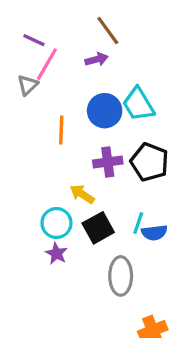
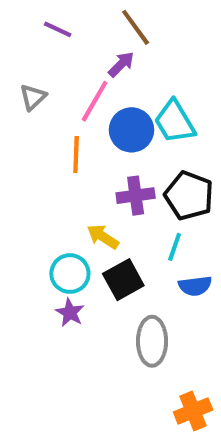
purple line: (34, 40) -> (58, 29), moved
purple arrow: (97, 59) -> (121, 64), turned -30
pink line: (47, 64) -> (95, 101), moved
cyan line: (138, 223) -> (175, 247), moved

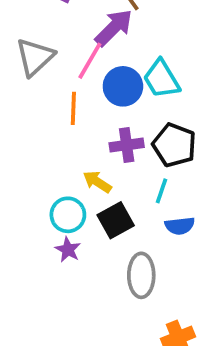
purple arrow: (121, 64) -> (114, 28), size x1.6
gray triangle: (33, 97) -> (35, 57), size x1.6

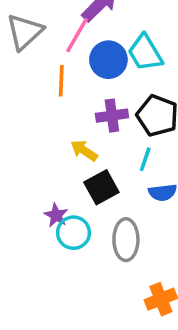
cyan circle: (68, 215) -> (74, 233), moved

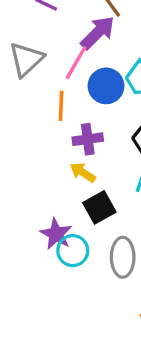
purple cross: (112, 116) -> (88, 139), moved
purple star: (56, 215) -> (56, 234), size x1.4

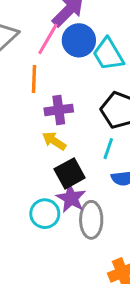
blue circle: (106, 86) -> (79, 40), moved
purple star: (56, 234) -> (71, 198), moved

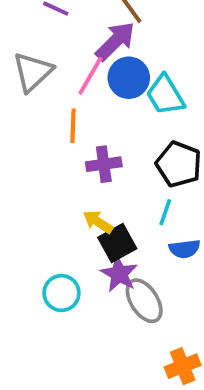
yellow arrow: (54, 141) -> (98, 222), moved
cyan circle: (45, 214) -> (61, 293), moved
gray ellipse: (91, 220) -> (144, 301), turned -33

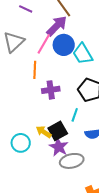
cyan line: (165, 212) -> (75, 115), moved
yellow arrow: (98, 222) -> (44, 132), moved
cyan circle: (61, 293) -> (21, 143), moved
gray ellipse: (144, 301) -> (72, 161), turned -70

